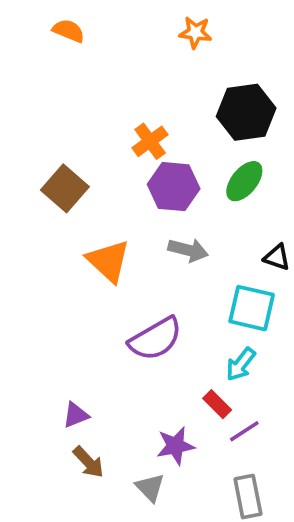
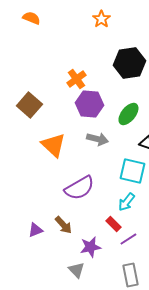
orange star: (195, 32) -> (101, 19), turned 30
green ellipse: (244, 181) -> (128, 114), moved
brown arrow: (88, 462) -> (63, 225), moved

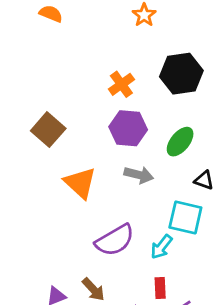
orange cross: (76, 79) -> (121, 84), moved
cyan arrow: (126, 202) -> (161, 247), moved
red rectangle: (113, 224) -> (160, 288), turned 42

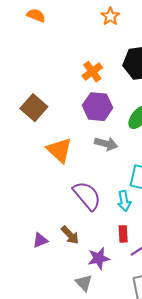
purple semicircle: (115, 240) -> (87, 196), turned -100
cyan arrow: (161, 247) -> (124, 201), turned -48

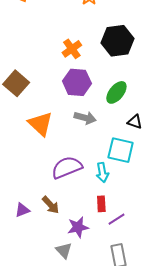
purple semicircle: (87, 196) -> (67, 167), turned -72

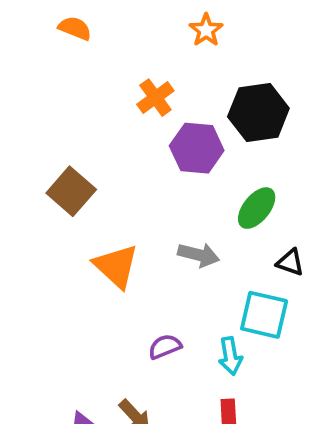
orange cross: (72, 49) -> (155, 98), moved
purple hexagon: (77, 82) -> (197, 148), moved
purple semicircle: (67, 167) -> (165, 347), size x0.6

